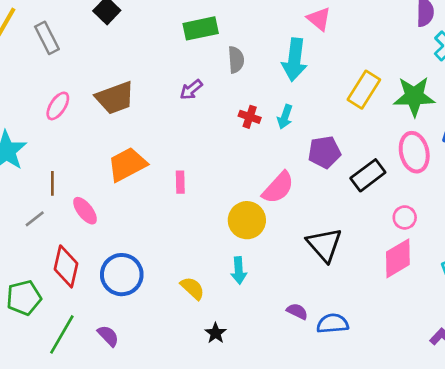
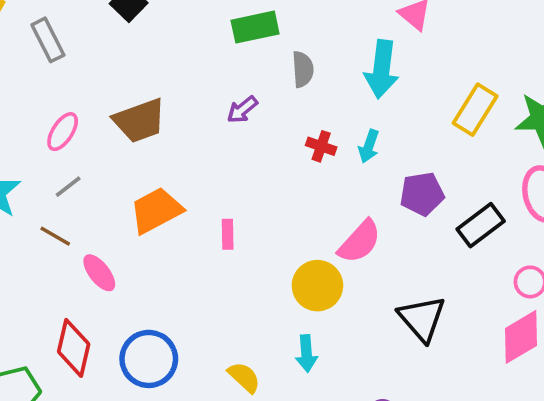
brown line: (52, 183) -> (55, 236), turned -60
gray line: (35, 219) -> (68, 187), moved

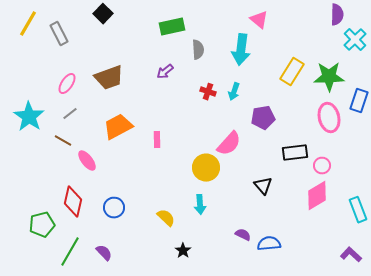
black rectangle: (481, 225) -> (295, 153), moved, turned 30
black triangle: (422, 319) -> (263, 186), size x0.7
blue circle: (149, 359) -> (114, 208), size x0.7

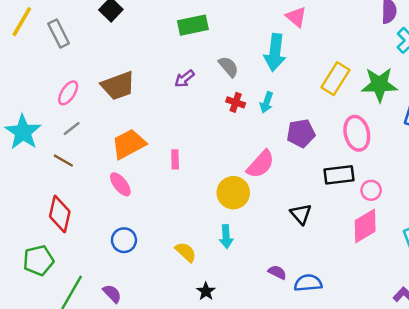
gray semicircle: (198, 50) -> (228, 67), moved, turned -36
pink ellipse: (329, 118) -> (357, 133), moved
pink ellipse: (87, 161) -> (120, 184), moved
red diamond: (73, 202) -> (60, 214), moved

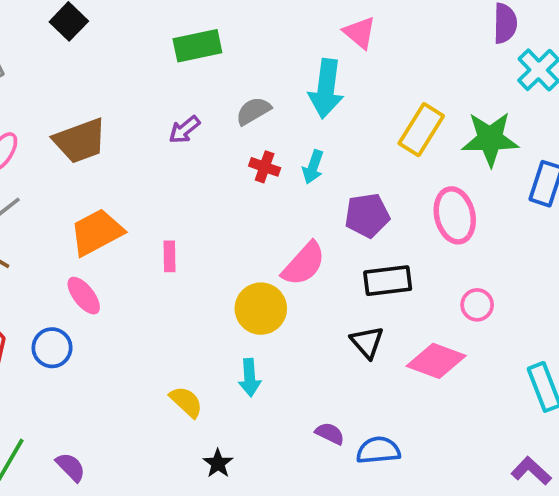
gray semicircle: (228, 67) -> (253, 111), turned -80
black rectangle: (339, 175) -> (388, 281), moved
pink diamond: (365, 226) -> (436, 361), moved, turned 51
blue circle: (124, 240) -> (52, 348), moved

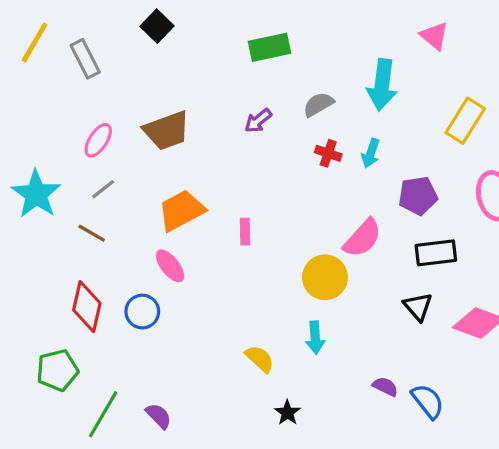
pink triangle: (360, 33) -> (434, 36), moved
blue semicircle: (378, 450) -> (428, 401), turned 57

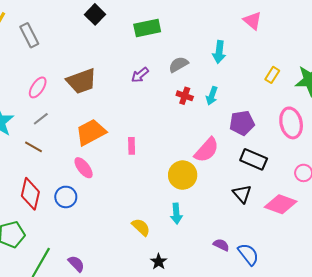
black square: (157, 26) -> (95, 14), moved
cyan arrow: (382, 85) -> (219, 52), size x0.7
yellow rectangle: (465, 121) -> (272, 75), size x0.6
black rectangle: (436, 253) -> (254, 159), turned 30

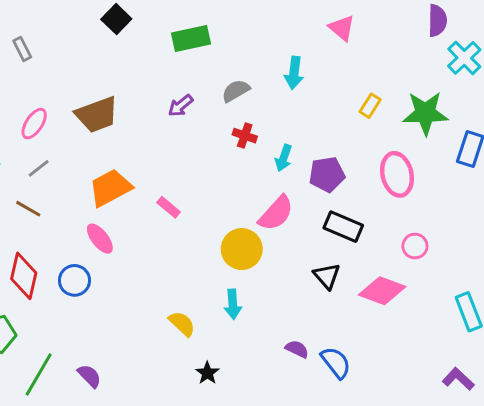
gray rectangle: (29, 35) -> (22, 49), size x0.7
cyan arrow: (212, 96) -> (284, 158), moved
pink rectangle: (132, 146) -> (169, 207), turned -49

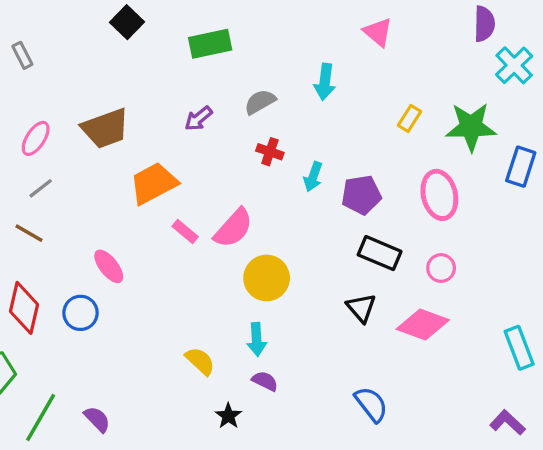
orange trapezoid: (110, 188) -> (154, 183), moved
pink semicircle: (276, 213) -> (233, 228), moved
pink circle: (415, 246) -> (441, 268), moved
purple semicircle: (297, 349) -> (265, 381), moved

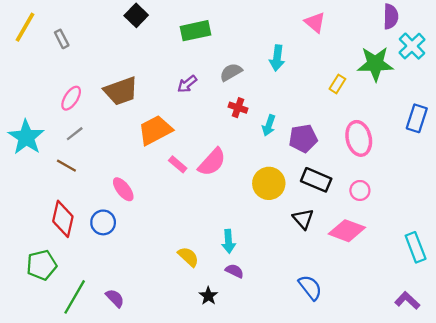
green star: (471, 127) -> (375, 64), moved
yellow circle: (267, 278) -> (269, 183), moved

